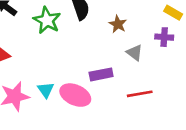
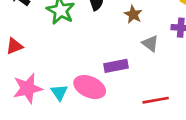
cyan triangle: (46, 90) -> (59, 92), moved
red line: (140, 94) -> (156, 100), moved

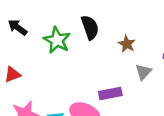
gray triangle: (150, 43) -> (143, 72), turned 36

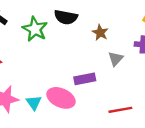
black semicircle: (90, 27) -> (66, 17), turned 120

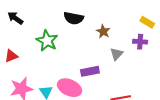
green star: (35, 29) -> (47, 41), moved

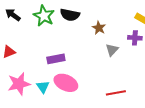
green star: (47, 41) -> (44, 16), moved
purple rectangle: (90, 71) -> (56, 59), moved

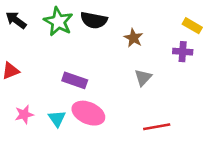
gray triangle: (112, 50) -> (143, 78), moved
purple rectangle: (56, 59) -> (75, 80), turned 30
pink star: (19, 84) -> (24, 114), size x0.6

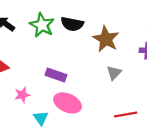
brown star: (133, 38) -> (106, 39), size x1.6
pink star: (24, 114) -> (22, 95), moved
cyan triangle: (57, 119) -> (41, 118), moved

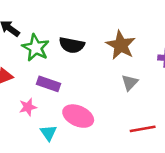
black semicircle: (72, 24) -> (72, 45), moved
green star: (42, 25) -> (36, 48), moved
purple rectangle: (56, 75) -> (48, 84), moved

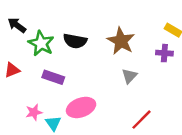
pink star: (28, 107) -> (34, 112), moved
pink ellipse: (78, 116) -> (81, 107), turned -44
red line: (143, 129) -> (141, 120), turned -35

